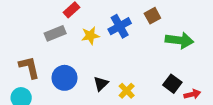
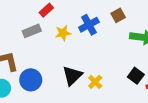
blue circle: (64, 78) -> (31, 80), moved
black triangle: (101, 84) -> (72, 76), size x1.5

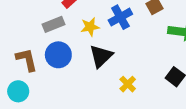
black triangle: (72, 76) -> (101, 56), moved
blue circle: (31, 80) -> (58, 55), moved

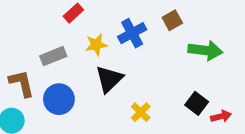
gray rectangle: (53, 24) -> (53, 56), moved
blue circle: (58, 55) -> (59, 99), moved

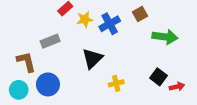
yellow star: (96, 45) -> (85, 19), moved
blue circle: (59, 99) -> (48, 84), moved
yellow cross: (141, 112) -> (116, 83), turned 32

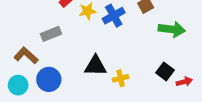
black triangle: (92, 58) -> (95, 66), moved, turned 45
brown L-shape: (26, 62) -> (26, 55), turned -35

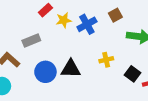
yellow cross: (121, 78) -> (106, 60), moved
blue circle: (49, 79) -> (45, 72), moved

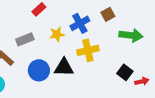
yellow star: (64, 20) -> (57, 34), moved
yellow cross: (106, 60) -> (88, 50), moved, size x1.5

